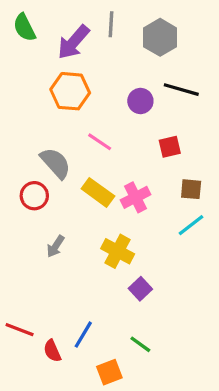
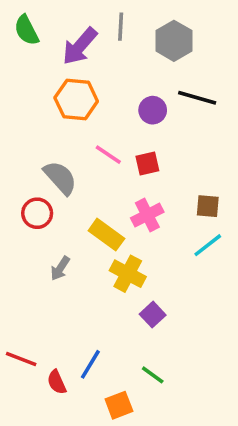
red square: (170, 147) -> (147, 163), moved
yellow rectangle: (98, 192) -> (106, 235), moved

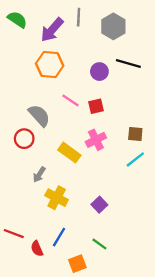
green semicircle: (26, 30) -> (17, 19), turned 150
yellow cross: (128, 274) -> (57, 198), moved

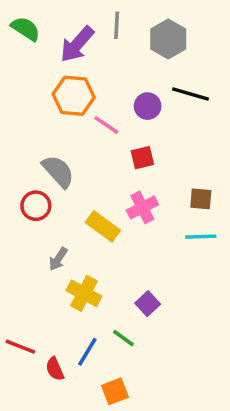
pink line: (70, 100) -> (106, 125), moved
cyan line: (135, 159) -> (201, 237), turned 36
green line: (99, 244) -> (123, 338), moved

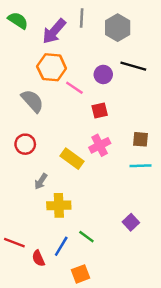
gray semicircle: (58, 171) -> (32, 101), moved
yellow cross: (84, 293) -> (59, 205), turned -30
purple square: (148, 304) -> (131, 222), moved

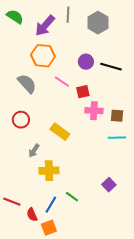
black line: (133, 66) -> (111, 67), moved
pink line: (74, 88) -> (62, 82), moved
pink cross: (100, 145) -> (94, 111), moved, turned 30
orange square: (80, 274) -> (49, 228), moved

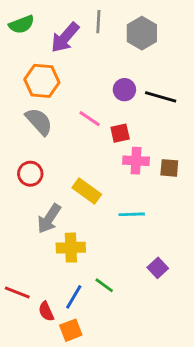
green semicircle: (15, 17) -> (22, 24), turned 126
orange hexagon: (43, 56) -> (42, 81), moved
cyan line: (117, 138) -> (132, 214), moved
gray arrow: (34, 151) -> (49, 219), size x1.5

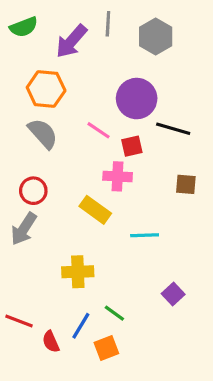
purple circle: (124, 90) -> (137, 99), size x1.6
black line: (161, 97) -> (173, 129), moved
pink cross: (136, 161) -> (118, 176), moved
gray arrow: (49, 219) -> (24, 229), moved
orange square: (71, 330) -> (106, 348), moved

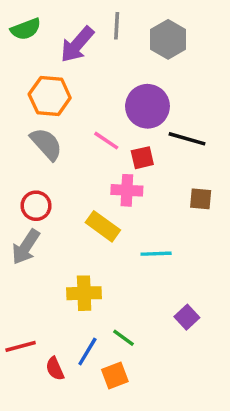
red line: (19, 321) -> (21, 346), turned -36

